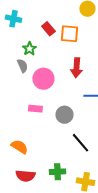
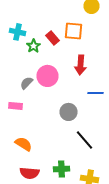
cyan cross: (13, 19) -> (18, 32), moved
red rectangle: (48, 29) -> (52, 38), moved
gray semicircle: (22, 66) -> (26, 83), moved, turned -112
pink rectangle: (35, 109) -> (16, 106), moved

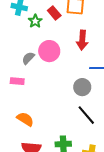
gray circle: (68, 112) -> (82, 87), moved

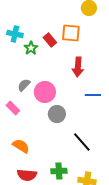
pink circle: (49, 51) -> (45, 92), moved
pink rectangle: (17, 81) -> (13, 108), turned 40
gray circle: (82, 87) -> (57, 114), moved

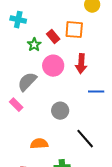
cyan cross: (15, 34) -> (18, 20), moved
gray semicircle: (24, 85) -> (27, 82), size x1.5
pink circle: (45, 92) -> (53, 66), moved
orange semicircle: (21, 146) -> (39, 144), moved, turned -36

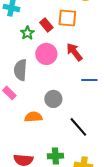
red arrow: (81, 64) -> (74, 52), turned 138
gray semicircle: (27, 82) -> (20, 70), turned -40
orange semicircle: (39, 144) -> (33, 117), moved

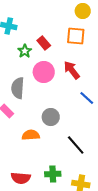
orange square: (67, 18) -> (76, 36), moved
blue line: (89, 80) -> (87, 98), turned 42

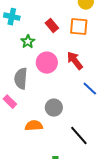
red rectangle: (44, 43) -> (52, 26), moved

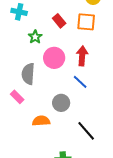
red arrow: (75, 61) -> (82, 56), turned 42
blue line: (90, 89) -> (80, 82), moved

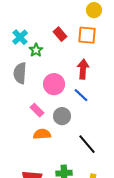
cyan cross: (19, 12) -> (20, 37), moved, turned 35
pink circle: (54, 58) -> (54, 84), moved
gray semicircle: (28, 74) -> (20, 73), moved
pink rectangle: (17, 97) -> (37, 110), moved

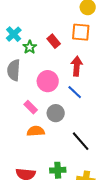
red rectangle: (60, 34) -> (54, 41), moved

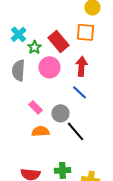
red rectangle: (54, 41) -> (58, 41), size x1.5
pink circle: (48, 81) -> (49, 67), moved
black line: (81, 141) -> (75, 131), moved

